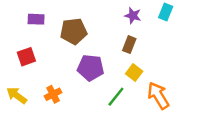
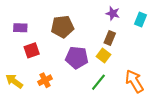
cyan rectangle: (166, 12) -> (141, 20), moved
purple rectangle: (36, 19) -> (20, 28), moved
red square: (26, 57) -> (32, 50), moved
yellow square: (134, 72) -> (104, 55), moved

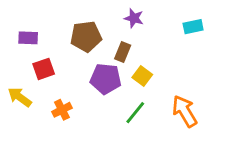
purple star: (113, 13) -> (134, 18), moved
cyan rectangle: (141, 20) -> (193, 27), turned 56
brown rectangle: (110, 38) -> (123, 52), moved
yellow arrow: (14, 81) -> (20, 97), moved

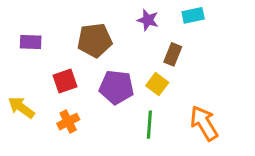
cyan rectangle: (193, 27) -> (193, 15), moved
brown rectangle: (123, 52) -> (173, 54), moved
red square: (44, 69) -> (65, 81), moved
green line: (135, 113) -> (149, 125), turned -35

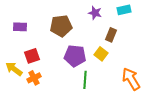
red square: (65, 81) -> (32, 56), moved
orange cross: (68, 122) -> (34, 78), moved
green line: (149, 125) -> (85, 80), moved

